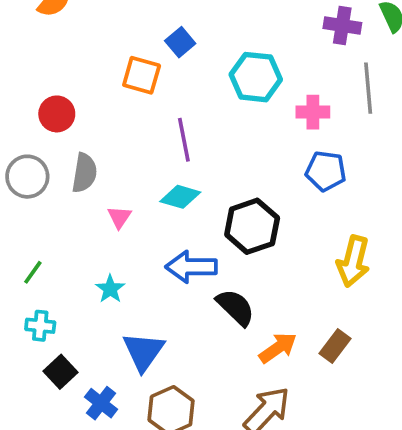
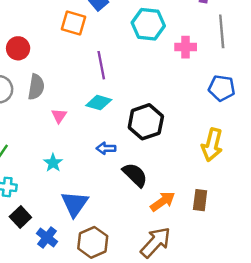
blue pentagon: (326, 171) -> (222, 88), moved
blue arrow: (191, 267) -> (106, 148), size x0.6
brown rectangle: (335, 346) -> (200, 200), turned -30

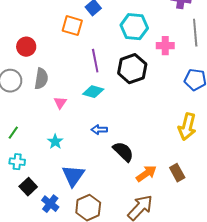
black hexagon: (146, 122) -> (132, 69), moved
brown rectangle: (200, 200) -> (177, 173), turned -36

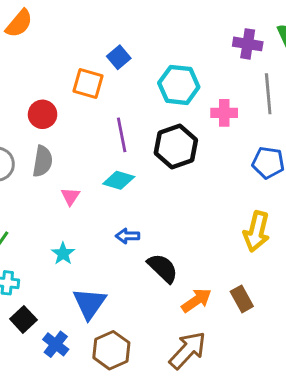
red circle: (26, 47) -> (43, 114), moved

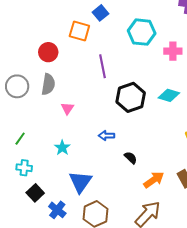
black hexagon: (176, 147) -> (131, 97), moved
cyan diamond: (119, 180) -> (169, 95), moved
black semicircle: (163, 268) -> (131, 158), size x0.6

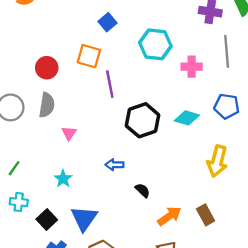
orange square: (79, 31) -> (89, 56), moved
black square: (35, 193) -> (47, 220), moved

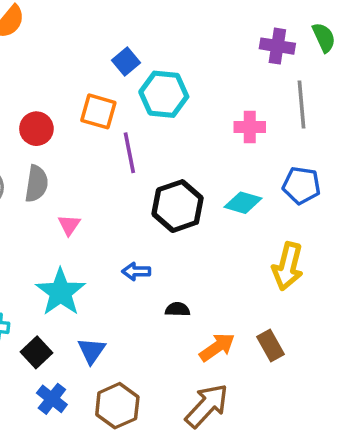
cyan hexagon: (155, 44) -> (164, 94), moved
cyan star: (63, 179) -> (61, 292), size x1.8
black semicircle: (143, 190) -> (178, 309), turned -42
blue triangle: (84, 218) -> (92, 351), size x0.7

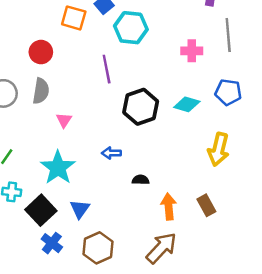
orange square: (98, 111) -> (74, 18), moved
orange arrow: (217, 347) -> (169, 207), turned -60
black square: (36, 352) -> (41, 210), size x1.4

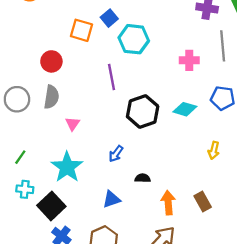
yellow arrow: (218, 149) -> (214, 150), size x0.6
blue arrow: (111, 153) -> (116, 154), turned -54
blue triangle: (80, 209) -> (111, 199), moved, turned 36

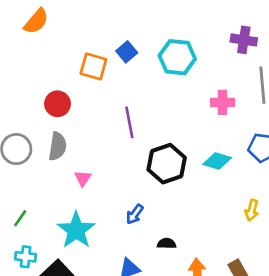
cyan hexagon: (134, 39) -> (177, 57), moved

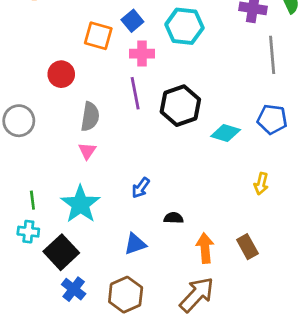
pink cross: (223, 102) -> (142, 54), moved
gray semicircle: (58, 146) -> (90, 117), moved
black hexagon: (167, 164) -> (180, 106), moved
green line: (20, 218) -> (32, 200), moved, turned -42

